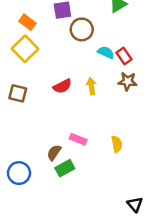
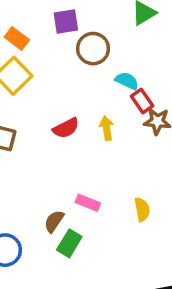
red rectangle: (124, 56) -> (142, 101), moved
green rectangle: (65, 168) -> (69, 243), turned -30

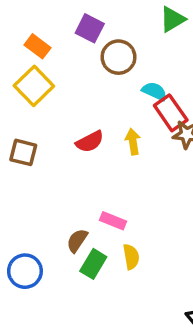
purple square: (66, 21) -> (90, 28), turned 36
red rectangle: (142, 101) -> (171, 113), size x1.4
yellow semicircle: (142, 209) -> (131, 257), moved

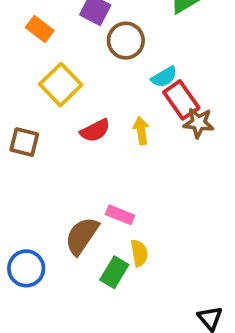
yellow square: (34, 86) -> (61, 85), moved
cyan semicircle: (154, 91) -> (164, 77), turned 125
brown semicircle: (77, 241) -> (82, 236), size x1.5
green rectangle: (93, 264) -> (114, 272), moved

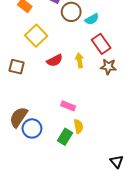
cyan semicircle: (164, 77) -> (92, 19), moved
brown star: (199, 123) -> (108, 67), moved
brown semicircle: (82, 236) -> (19, 117), moved
blue circle: (26, 268) -> (32, 128), moved

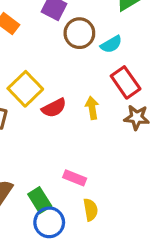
yellow square: (36, 36) -> (25, 89), moved
blue circle: (32, 128) -> (49, 222), moved
green rectangle: (65, 137) -> (40, 200), moved, turned -63

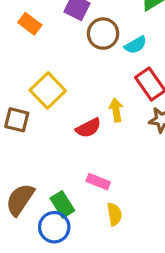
red semicircle: (54, 108) -> (88, 128), moved
blue circle: (49, 222) -> (54, 227), moved

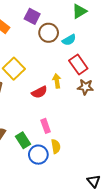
pink rectangle: (98, 182) -> (46, 126), turned 48
blue circle: (54, 227) -> (38, 155), moved

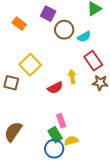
green rectangle: (23, 140) -> (55, 135), moved
yellow semicircle: (56, 146) -> (71, 141), turned -96

